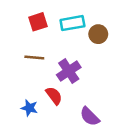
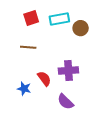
purple cross: (69, 71) -> (68, 70), moved, turned 30
purple semicircle: (90, 117) -> (65, 102), moved

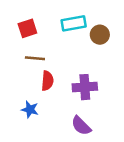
red square: (31, 18) -> (27, 28), moved
red semicircle: (44, 79) -> (47, 81), moved, turned 42

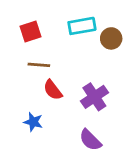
red semicircle: (47, 81) -> (53, 90), turned 138
purple cross: (85, 87) -> (94, 97), turned -30

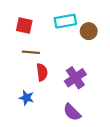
red square: (30, 31) -> (24, 26), turned 30
red semicircle: (53, 90) -> (42, 72), turned -150

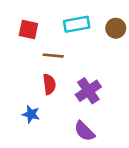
brown circle: (89, 31) -> (116, 28), moved
brown line: (31, 52) -> (53, 56), moved

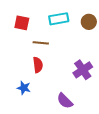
purple cross: (88, 91) -> (83, 70), moved

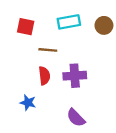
purple cross: (83, 70) -> (75, 76), moved, turned 30

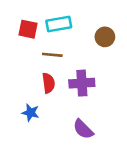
cyan rectangle: (69, 22) -> (59, 24), moved
brown circle: (104, 25) -> (105, 37), moved

